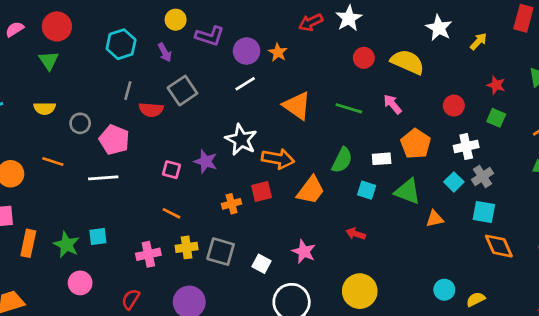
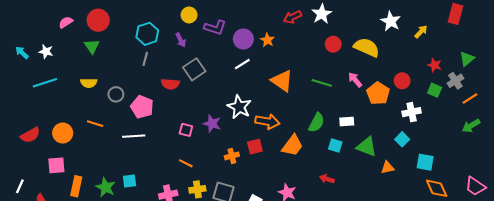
gray line: (128, 91) -> (145, 59), moved
orange pentagon: (416, 144) -> (378, 93), moved
gray cross: (483, 177) -> (455, 81), moved

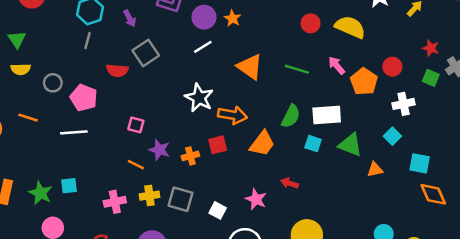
green triangle: (92, 46) -> (17, 39), moved
white rectangle: (347, 122) -> (327, 115), size x1.6
purple star: (212, 124) -> (159, 150), moved
red arrow: (327, 179) -> (290, 183), moved

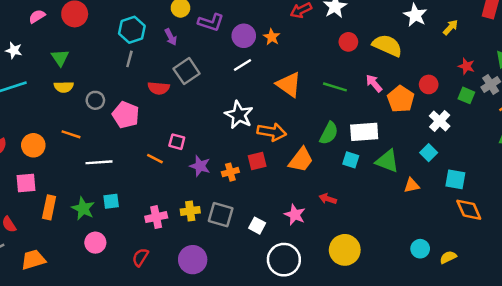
white cross: (404, 104) -> (440, 121), turned -35
white line: (74, 132) -> (99, 162), moved
orange line: (136, 165) -> (155, 159), moved

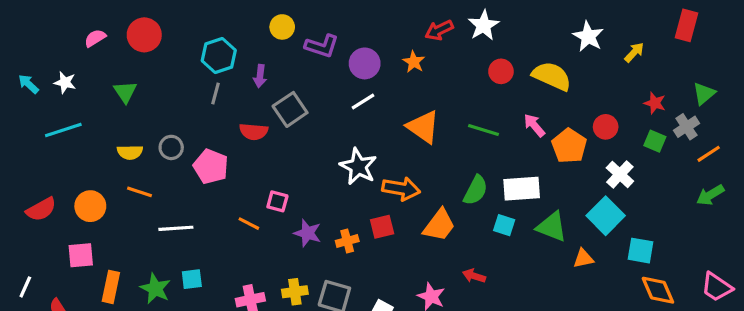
purple arrow: (171, 37) -> (260, 76), moved, turned 35
orange star: (272, 37) -> (414, 62), moved
yellow semicircle: (64, 87) -> (130, 152), moved
cyan square: (429, 153) -> (606, 216), size x1.6

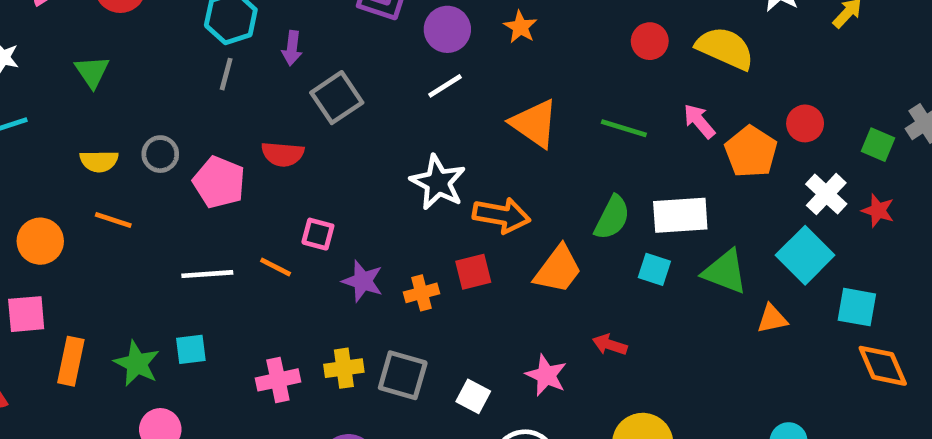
red star: (655, 103) -> (878, 211), moved
red semicircle: (254, 132) -> (283, 154), moved
white line: (176, 228) -> (207, 274), moved

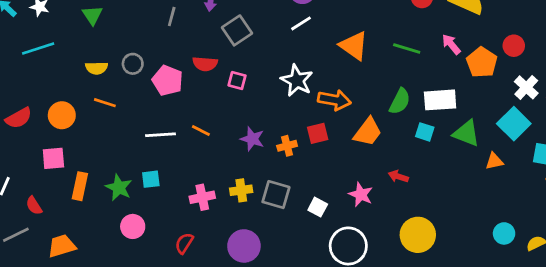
pink square: (318, 234) -> (237, 80), moved

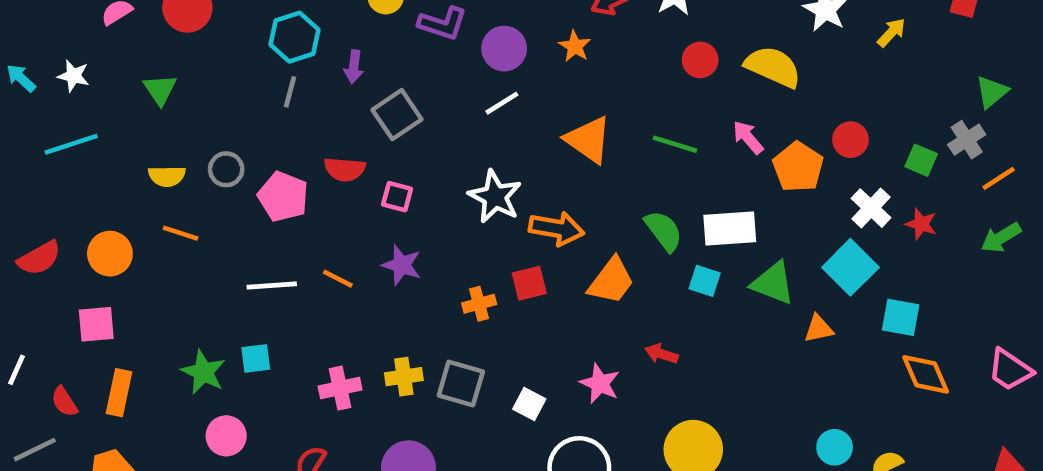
green semicircle: (400, 101) -> (664, 231), turned -64
purple star: (252, 139) -> (402, 265), moved
orange rectangle: (80, 186) -> (119, 393), moved

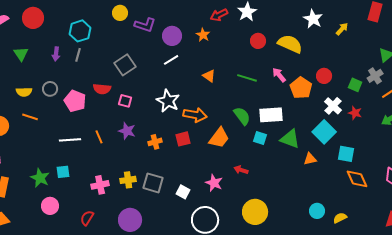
purple arrow: (354, 67) -> (56, 54), moved
orange triangle: (588, 140) -> (209, 76), size x0.6
orange line: (338, 279) -> (99, 137), turned 40
orange cross: (479, 304) -> (155, 142), moved

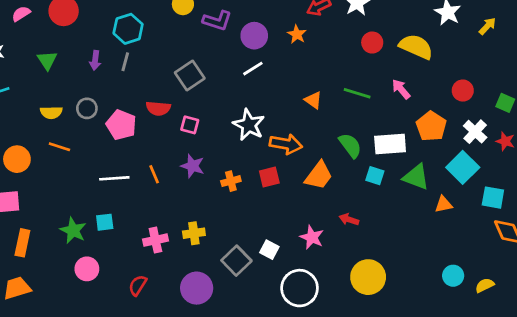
orange triangle: (209, 76) -> (313, 100), moved
orange pentagon: (301, 88) -> (431, 126), moved
gray square: (153, 183) -> (236, 261), moved, turned 30

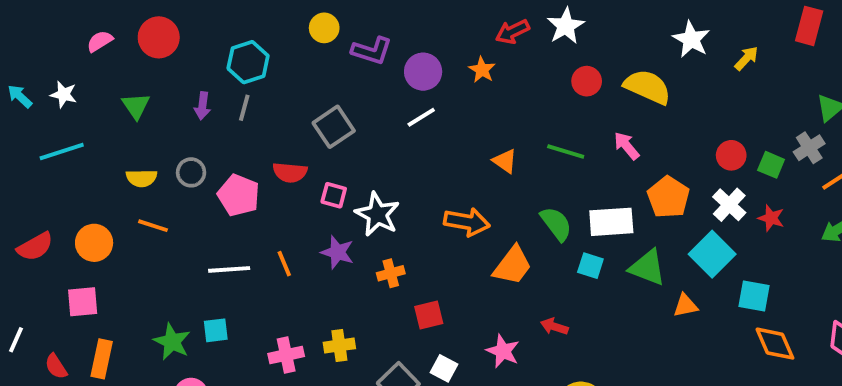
red circle: (463, 91) -> (731, 155), moved
white star: (249, 125) -> (377, 214), moved
red square: (269, 177) -> (429, 315), moved

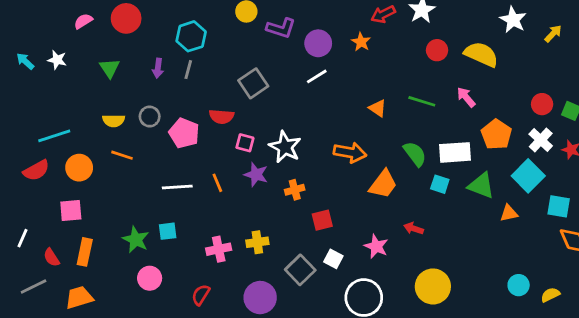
cyan line: (62, 152) -> (54, 136), moved
pink square: (334, 195) -> (245, 143), moved

